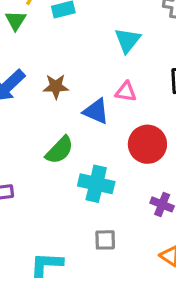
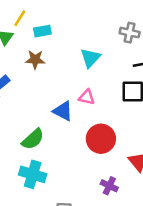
brown star: (56, 86) -> (35, 60), moved
cyan cross: (96, 184) -> (33, 174), moved

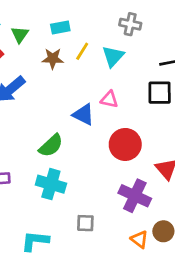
yellow line: (20, 18) -> (82, 51), moved
gray cross: (130, 33) -> (130, 24), moved
purple cross: (109, 186) -> (135, 196), size x1.6

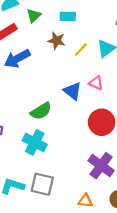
yellow line: (82, 51) -> (81, 50), moved
gray square: (85, 223) -> (42, 184), moved, size x1.5
orange triangle: (139, 239) -> (85, 201), moved, turned -42

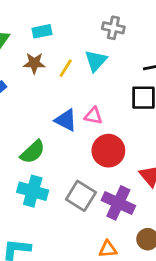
pink triangle: (96, 83) -> (93, 116), moved
gray square: (42, 184) -> (81, 196), moved, turned 30

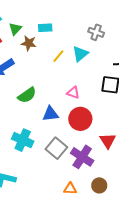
brown star: (34, 63) -> (29, 43), moved
blue triangle: (66, 120) -> (50, 114), moved, turned -42
green semicircle: (33, 152) -> (27, 95), moved

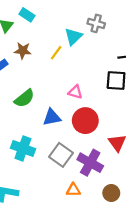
cyan rectangle: (45, 28) -> (27, 15), moved, turned 40
brown star: (29, 43) -> (23, 51), moved
cyan triangle: (80, 54) -> (73, 36), moved
orange triangle: (70, 189) -> (73, 190), moved

